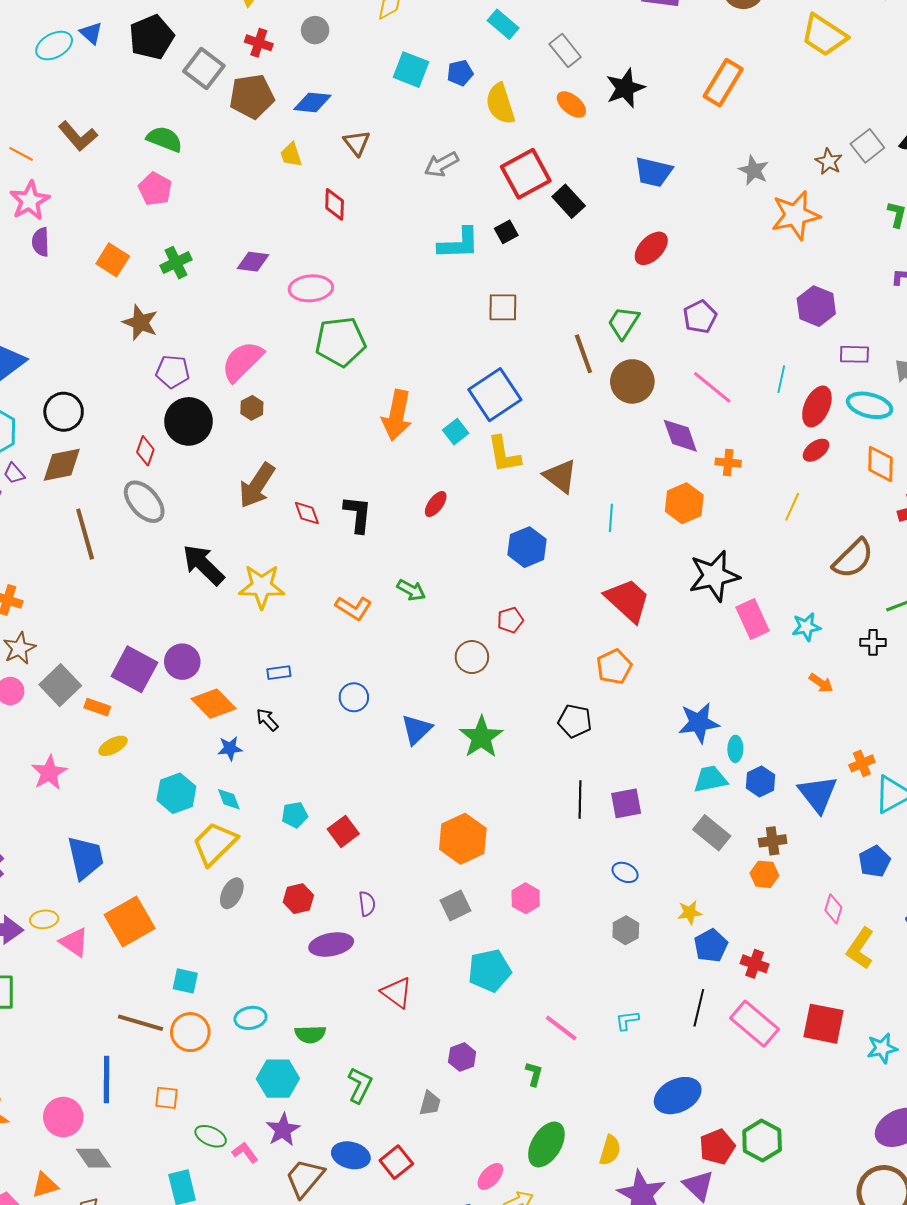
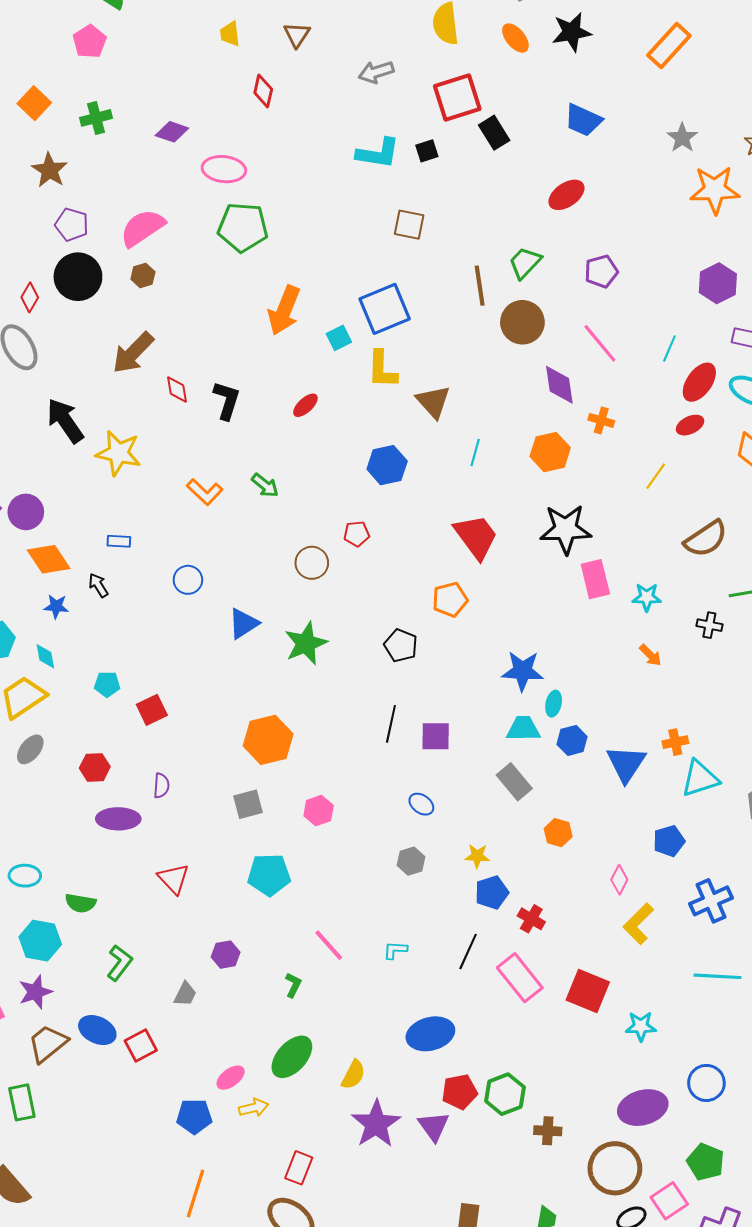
brown cross: (773, 841) -> (548, 1131), moved

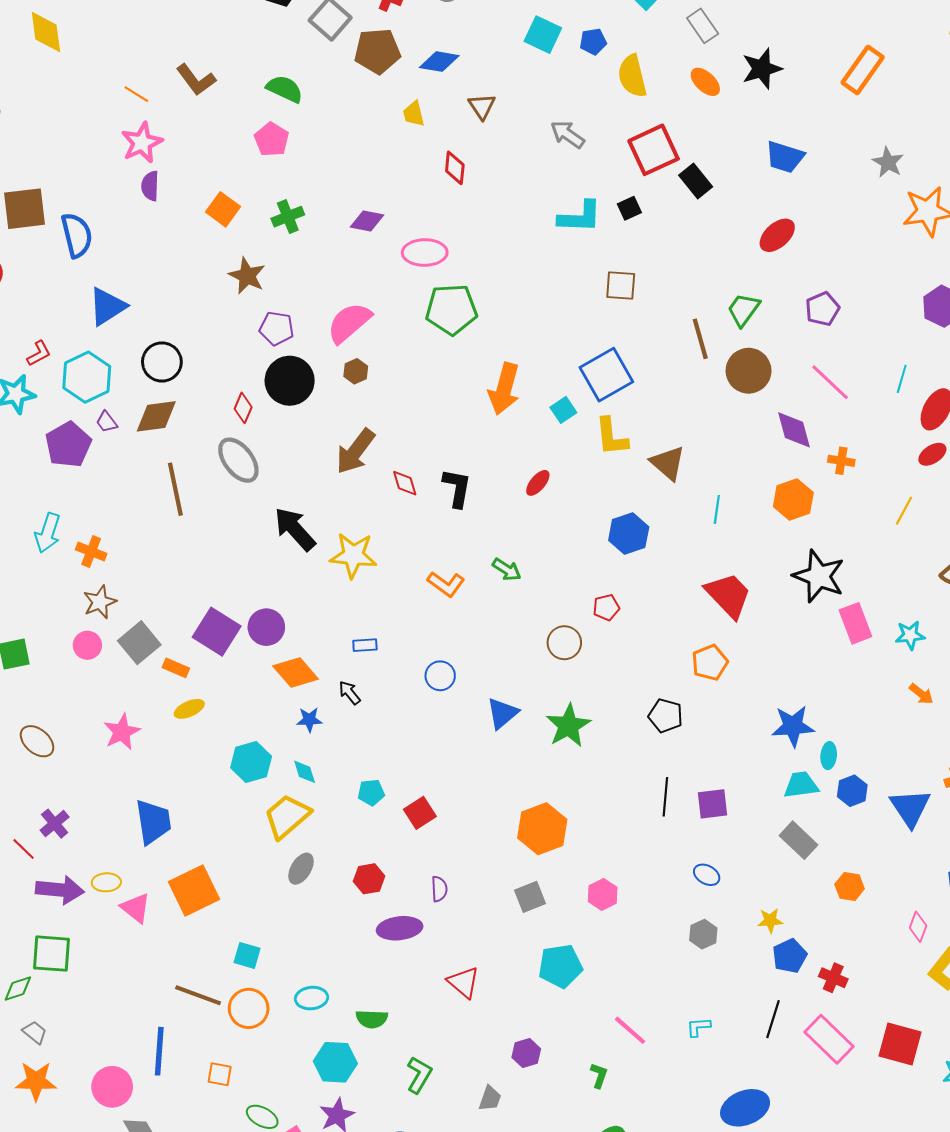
gray arrow: (376, 72) -> (568, 134), turned 60
black star: (566, 529) -> (819, 576), turned 30

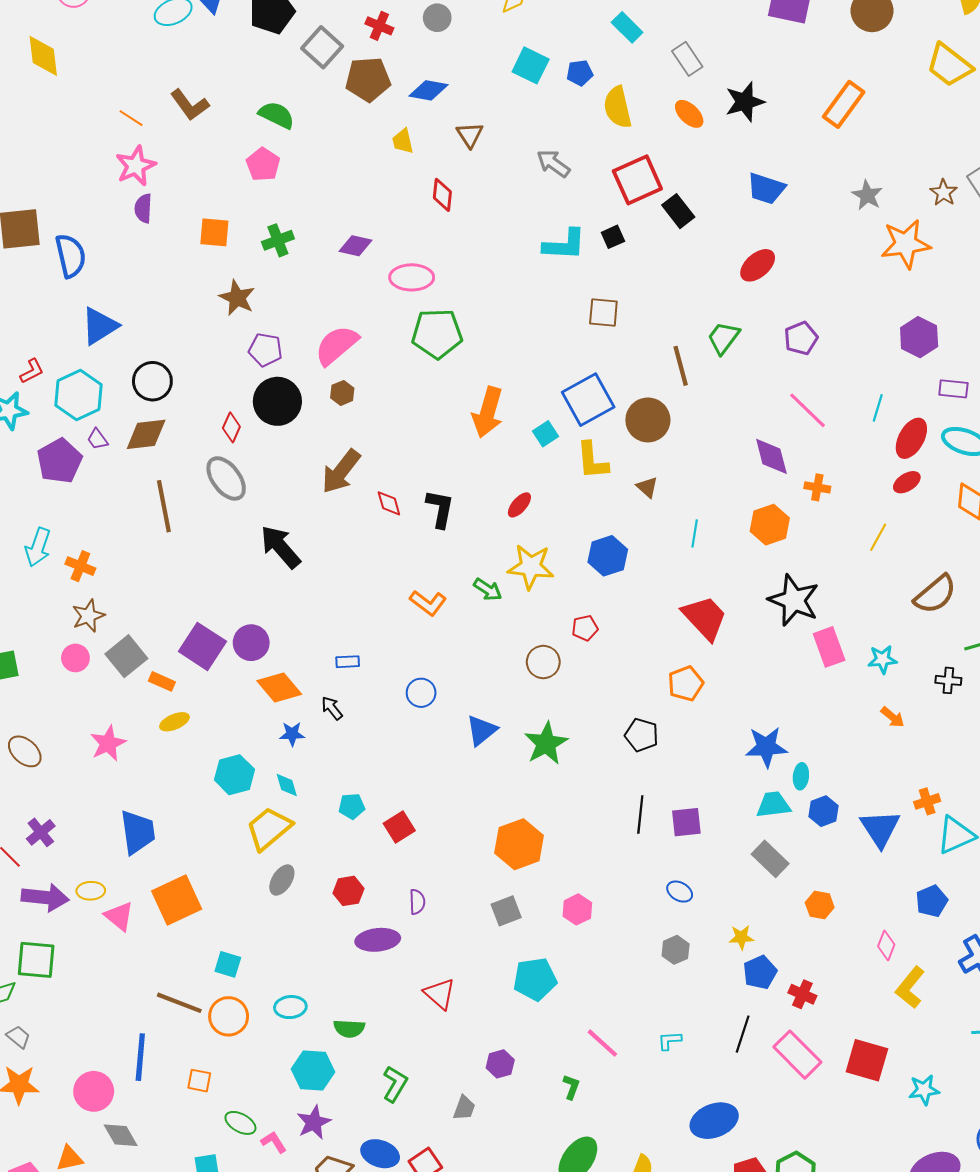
orange square: (223, 209) -> (214, 232), turned -32
brown circle: (749, 371) -> (648, 420), moved
brown triangle: (668, 463) -> (647, 487), size x0.6
yellow star: (353, 555) -> (531, 567), moved

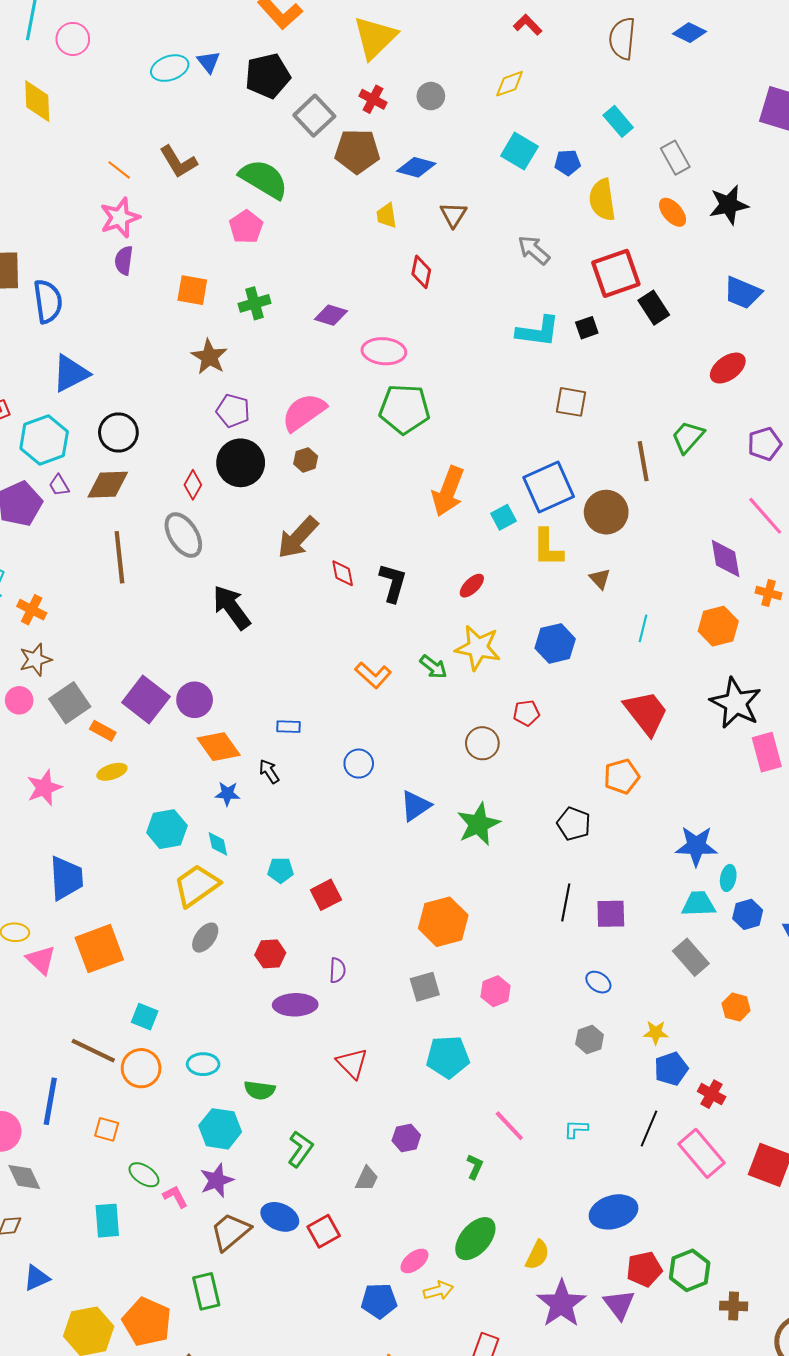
green semicircle: (277, 115) -> (264, 179), size x1.4

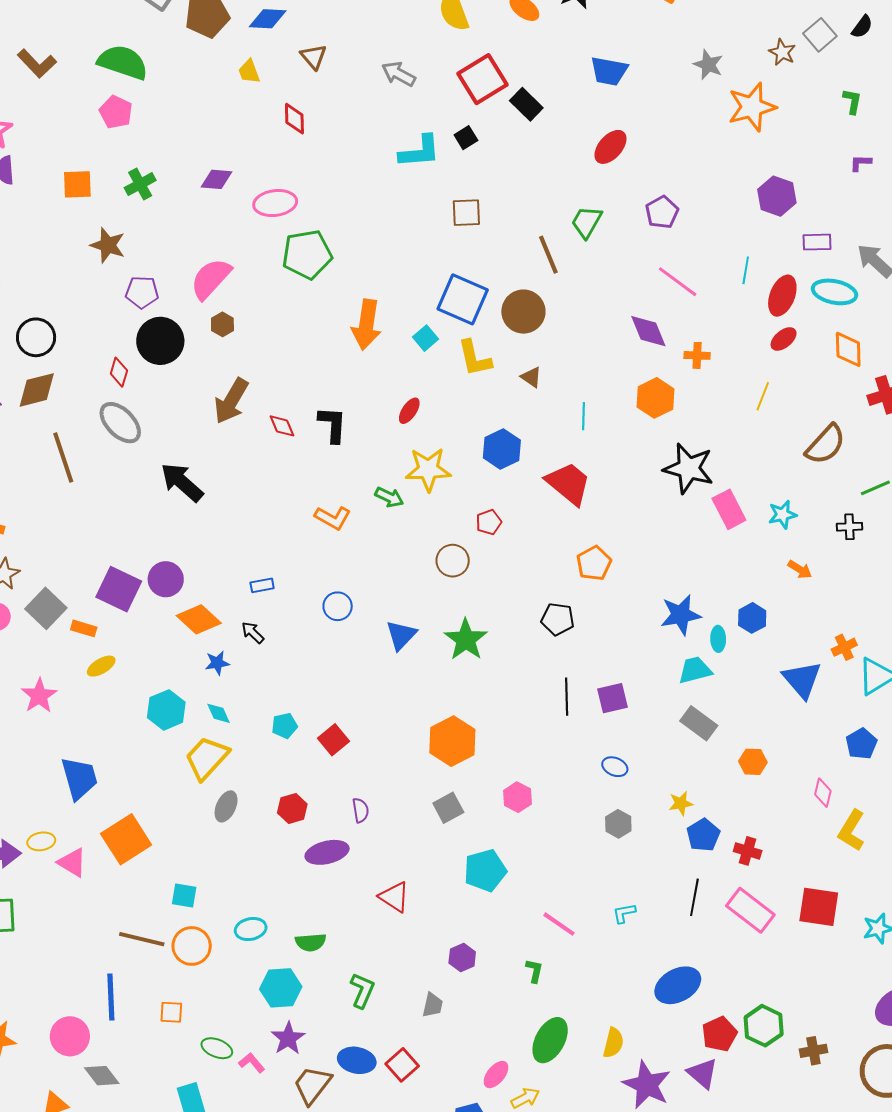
blue square: (549, 487) -> (463, 299), turned -30
red trapezoid: (646, 713) -> (568, 483), moved
blue hexagon: (748, 914) -> (752, 618), moved

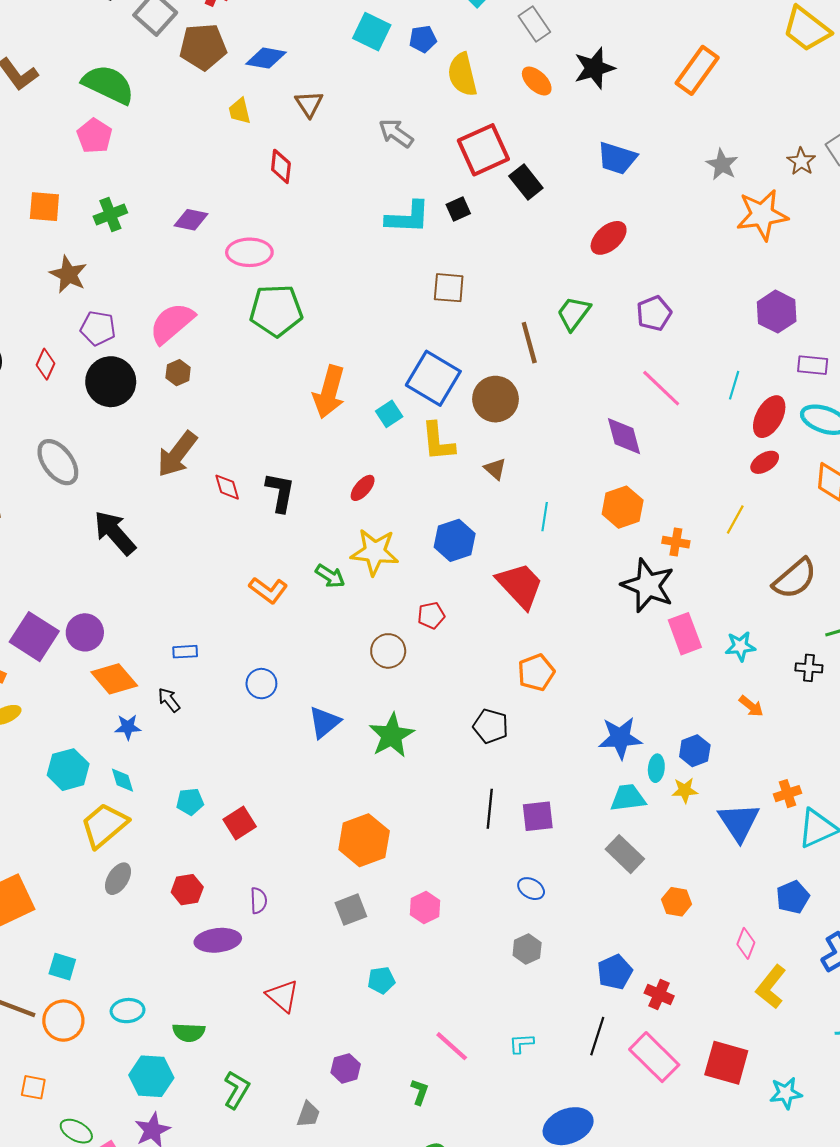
orange cross: (697, 355) -> (676, 542), moved
red diamond: (119, 372) -> (45, 364), moved
yellow star: (681, 803) -> (685, 790), moved
cyan pentagon: (485, 871) -> (381, 980), size x0.6

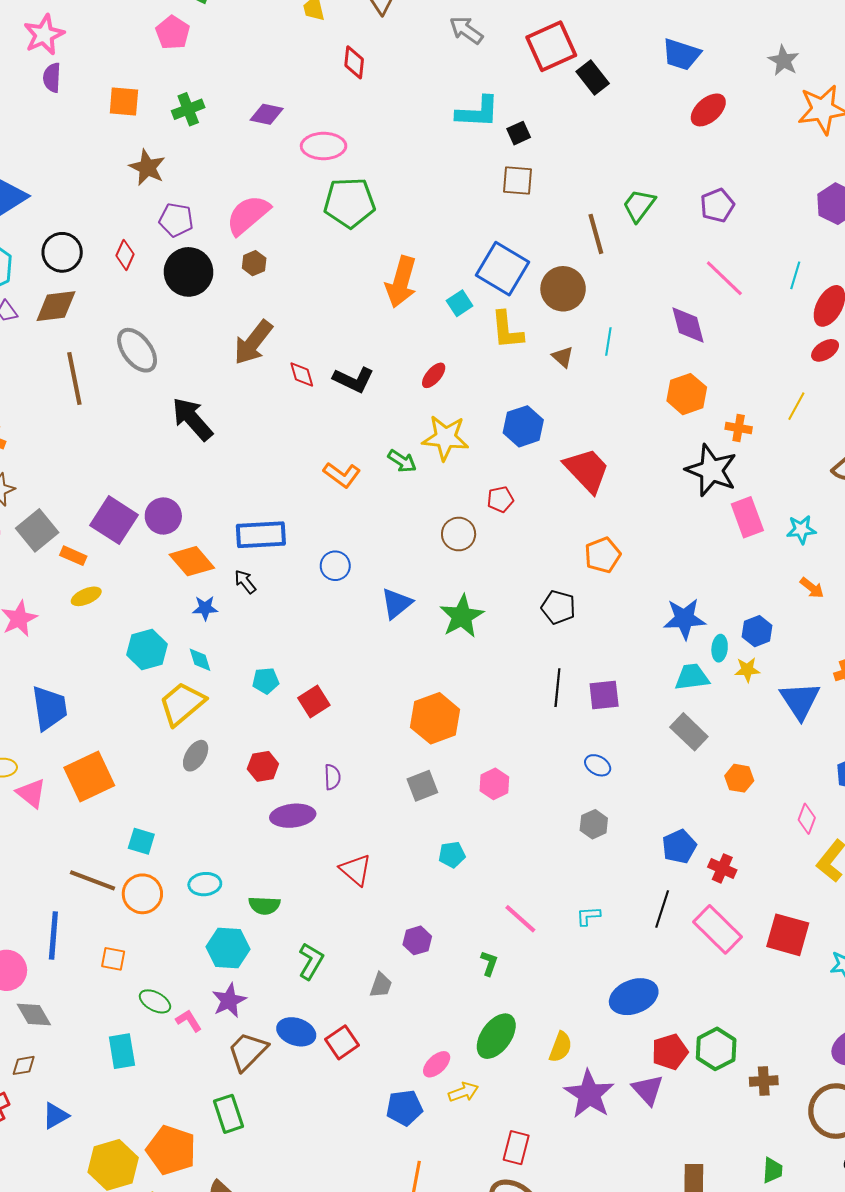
black square: (458, 209) -> (519, 133), moved
red ellipse: (609, 238) -> (708, 110), moved
black L-shape: (280, 492) -> (353, 380), turned 105
cyan line: (545, 517) -> (608, 342), moved
blue rectangle: (185, 652) -> (261, 535), size x2.0

